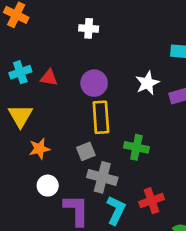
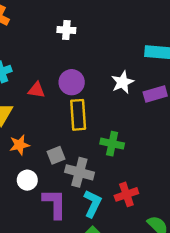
red triangle: (49, 78) -> (36, 90), moved
gray square: (86, 151) -> (56, 155), moved

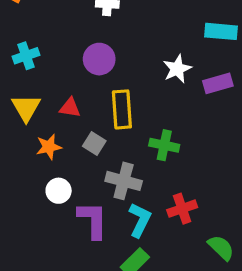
purple circle: (72, 82) -> (99, 59), moved
red triangle: (36, 90) -> (70, 108), moved
gray square: (56, 155) -> (94, 144), moved, turned -36

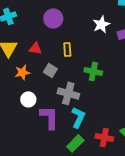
yellow rectangle: (122, 109) -> (67, 49), size x0.6
red cross: (182, 209) -> (104, 137), moved, turned 30

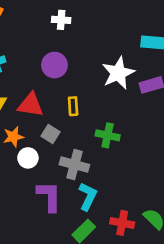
white star: (101, 24) -> (118, 73), size x1.4
red triangle: (35, 48) -> (31, 105), size x1.5
white circle: (28, 99) -> (28, 158), moved

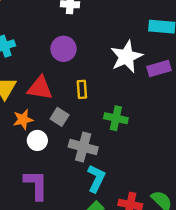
purple L-shape: (49, 196) -> (36, 185), moved

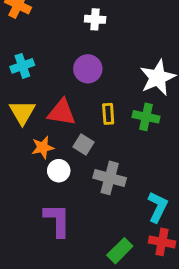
green cross: (116, 118) -> (146, 117), moved
cyan L-shape: (96, 178) -> (158, 207), moved

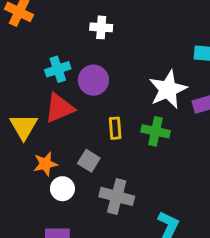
cyan cross: (22, 66) -> (58, 69), moved
red triangle: (62, 112) -> (59, 108), moved, turned -32

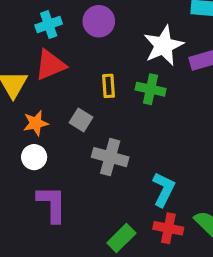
purple circle: (93, 80) -> (99, 21), moved
white circle: (62, 189) -> (34, 157), moved

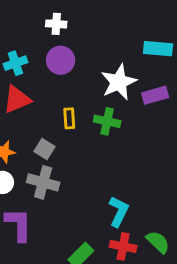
gray cross: (110, 157) -> (43, 182), moved

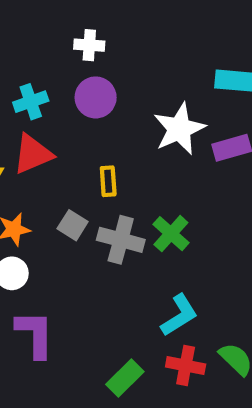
green cross: (107, 121) -> (171, 234), moved, turned 30
gray cross: (43, 182) -> (121, 240), moved
cyan L-shape: (119, 211) -> (179, 315), turned 32

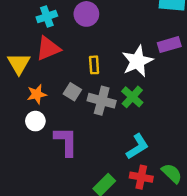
white star: (179, 129) -> (137, 61), moved
purple L-shape: (35, 334) -> (66, 141), moved

